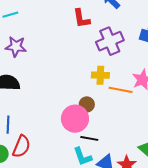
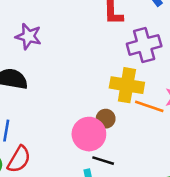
yellow cross: (100, 75) -> (127, 85), size x1.5

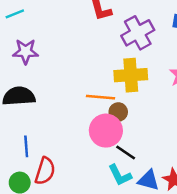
orange line: (149, 106) -> (101, 97), moved
black line: (103, 161) -> (126, 153), turned 30

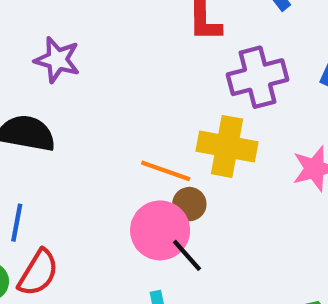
black line: (126, 153) -> (187, 255), moved

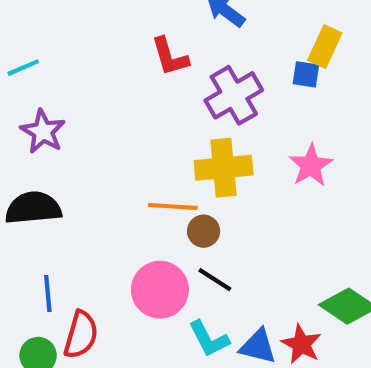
purple star: (57, 60) -> (43, 131), turned 30
pink circle: (160, 230) -> (160, 290), moved

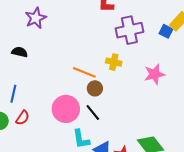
yellow cross: (224, 168) -> (114, 62), size x0.6
black semicircle: (33, 208) -> (20, 52), size x0.6
red semicircle: (81, 335) -> (23, 118), size x0.7

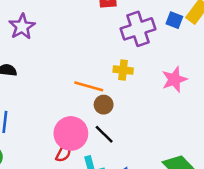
blue square: (166, 31) -> (174, 20), moved
red semicircle: (23, 118) -> (63, 153), moved

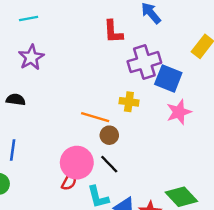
blue square: (174, 20) -> (168, 79), moved, size x1.6

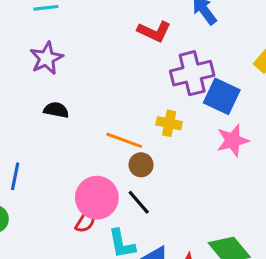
red L-shape: (113, 32) -> (154, 31), turned -65
black semicircle: (16, 100) -> (56, 110), moved

